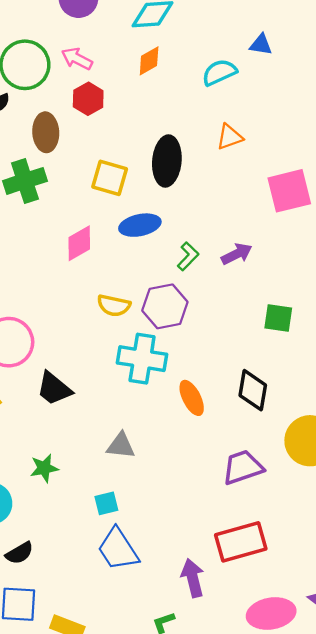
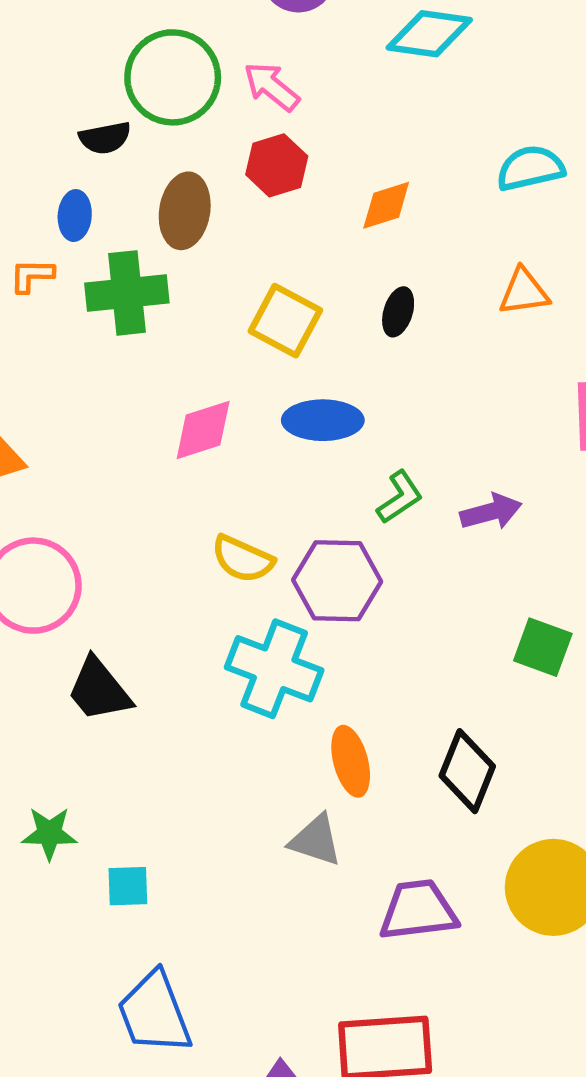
orange diamond: (149, 61) -> (386, 205), moved
black ellipse: (167, 161) -> (398, 312), size x0.5
gray triangle: (121, 446) -> (316, 840), moved
cyan square: (106, 503) -> (128, 886), moved

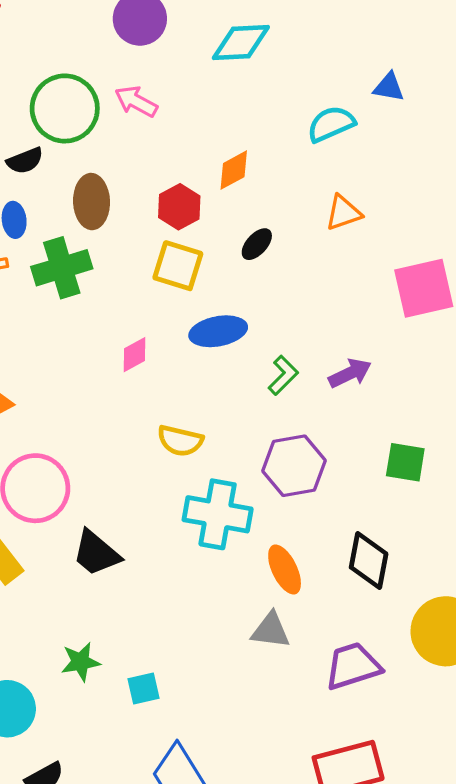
red hexagon: (277, 165) -> (179, 207), moved
black ellipse: (398, 312) -> (257, 244), turned 36
pink diamond: (203, 430) -> (135, 355), size x0.7
purple hexagon: (337, 581) -> (294, 466), moved

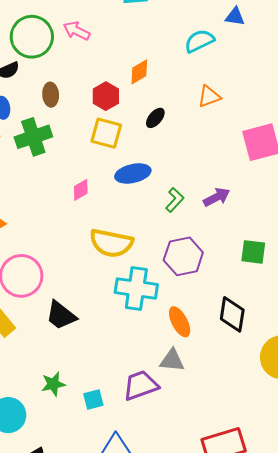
brown ellipse: (92, 202) -> (51, 95), size x0.7
yellow semicircle: (180, 441) -> (111, 243), size x1.5
purple trapezoid: (353, 666) -> (141, 385), moved

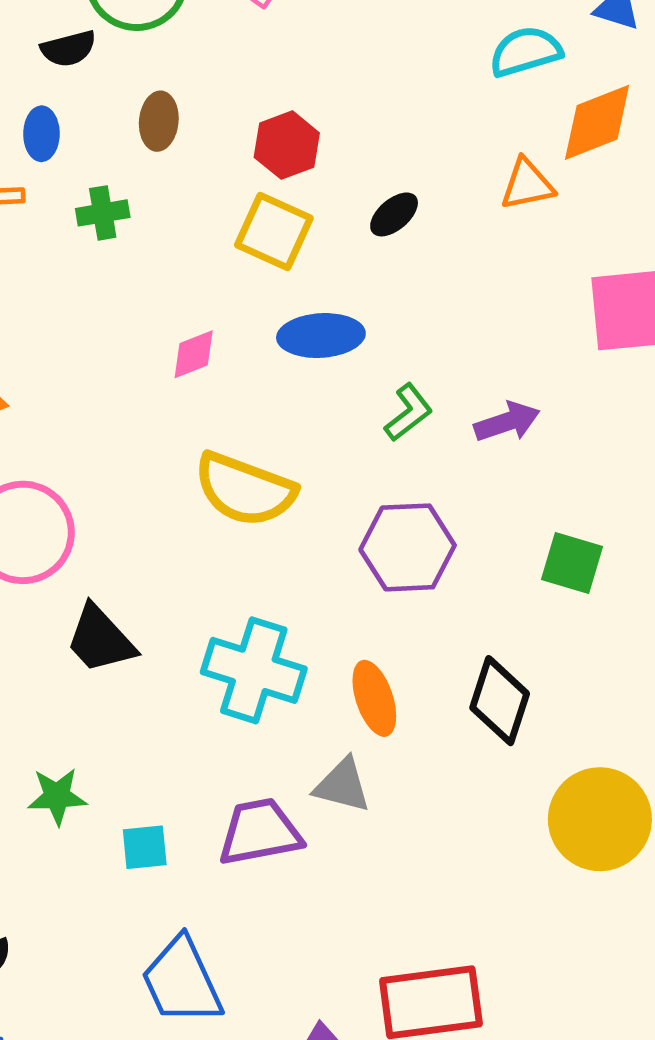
orange diamond: (139, 72) -> (597, 122), moved, size x1.4
green cross: (33, 137) -> (103, 213), size x0.6
cyan cross: (136, 289) -> (254, 670), moved

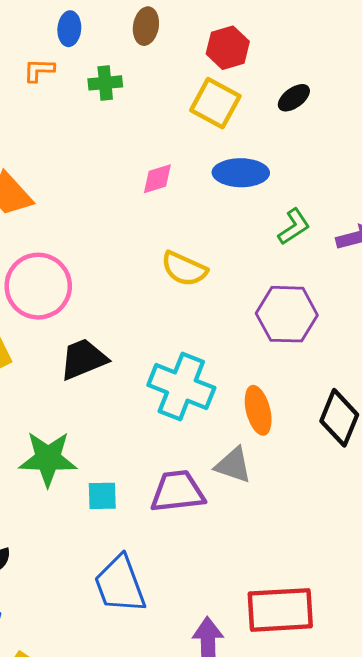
yellow semicircle: (245, 489) -> (184, 269), size x0.7
black trapezoid: (100, 639) -> (83, 359), turned 106
green star: (57, 796) -> (48, 459), size x1.5

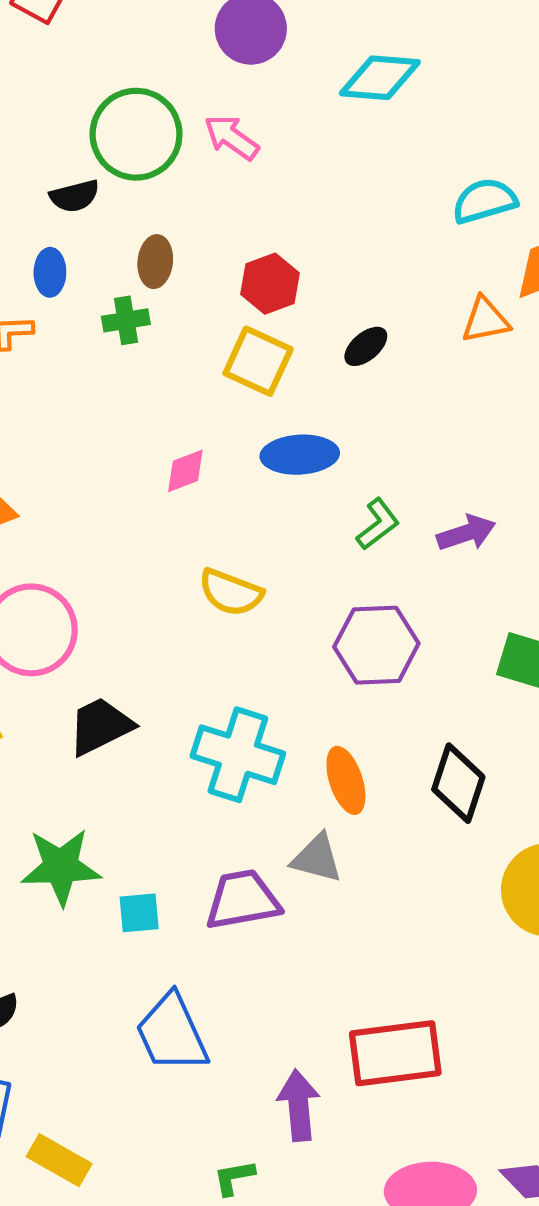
green cross: (105, 83) -> (126, 320), moved

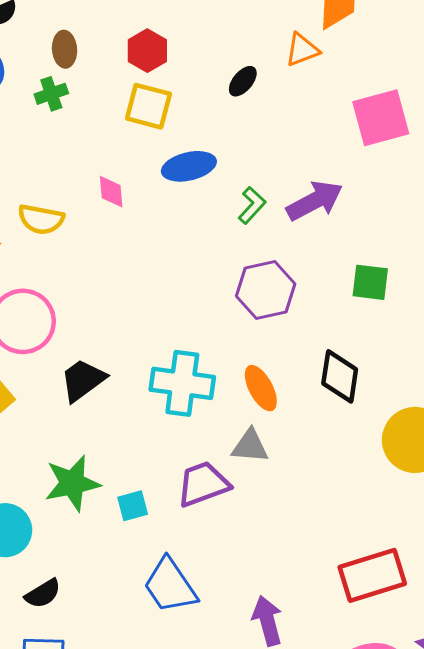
black ellipse: (366, 346) -> (243, 81), moved
pink diamond: (185, 471) -> (111, 192), turned -64
purple arrow: (466, 533) -> (315, 201), size x1.4
yellow semicircle: (231, 592) -> (41, 219), moved
red rectangle: (395, 1053) -> (372, 575), moved

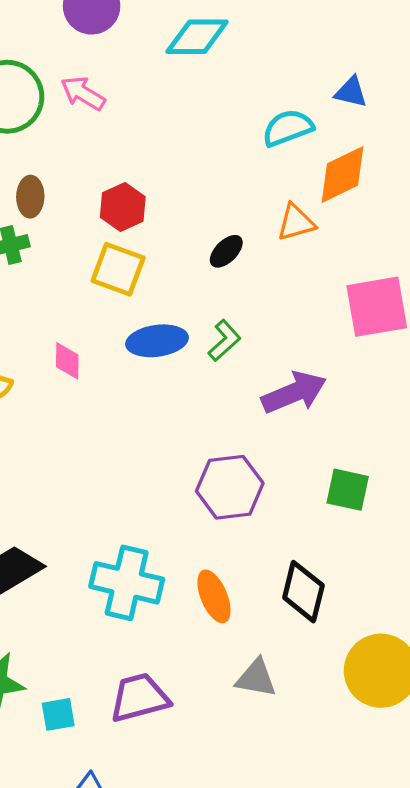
green L-shape: (252, 205) -> (224, 341), moved
gray triangle: (250, 446) -> (256, 678), moved

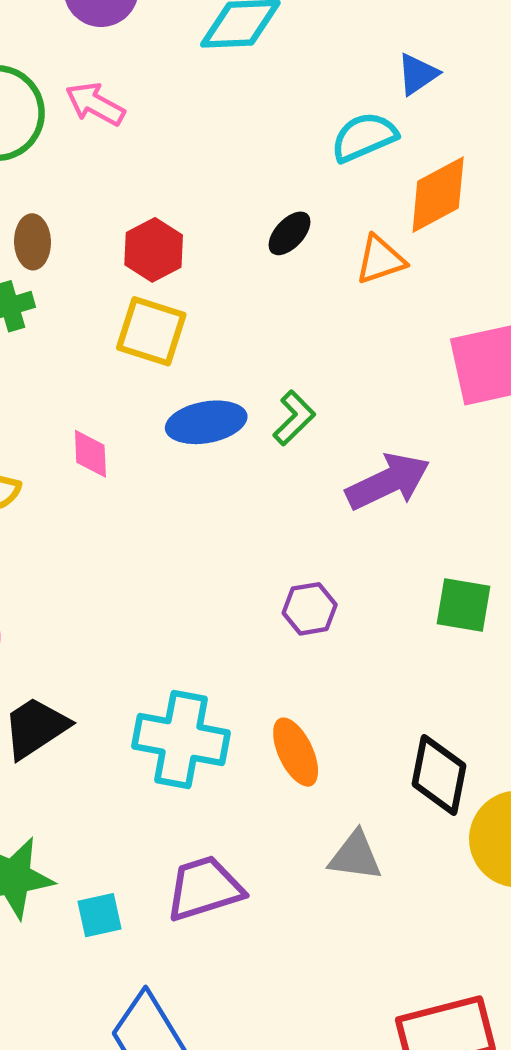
blue triangle: (351, 92) -> (418, 74), moved, turned -45
black ellipse: (226, 251) -> (290, 233), moved
purple hexagon: (230, 487) -> (310, 609), size x0.6
black diamond: (303, 592) -> (439, 775), moved

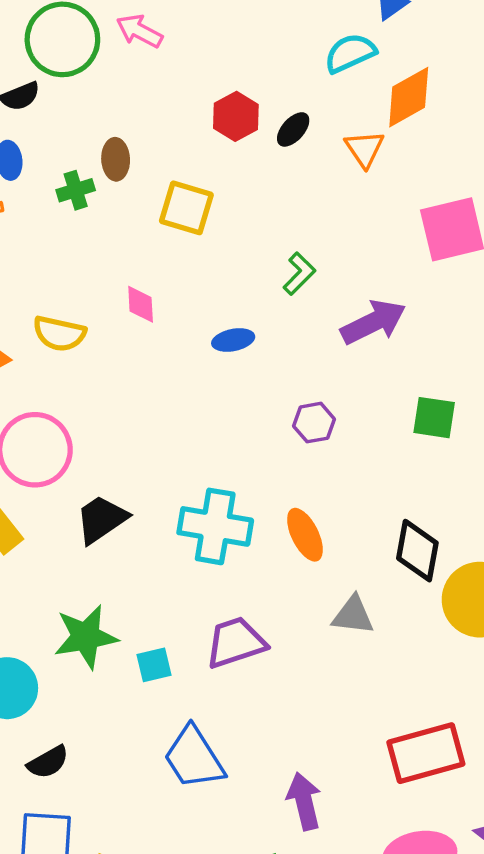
brown ellipse: (33, 242) -> (116, 159), moved
red hexagon: (154, 250) -> (236, 116), moved
orange triangle: (380, 260) -> (364, 149), turned -45
blue ellipse: (206, 422) -> (233, 340), moved, size x0.7

